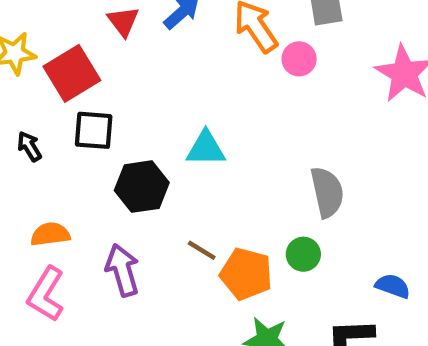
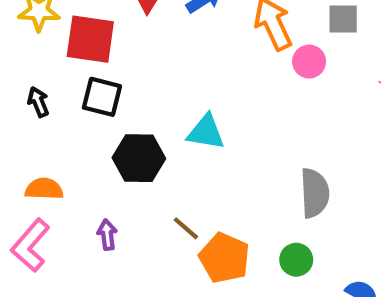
red square: (72, 73) -> (90, 39), turned 30
green circle: (303, 254) -> (296, 260), moved
purple arrow: (122, 270) -> (107, 235), size x0.6

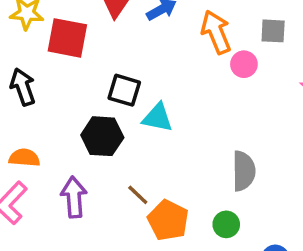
black square: (102, 97) -> (124, 90), moved
black arrow: (38, 102) -> (23, 87), size x1.5
purple arrow: (107, 235) -> (74, 197), size x1.6

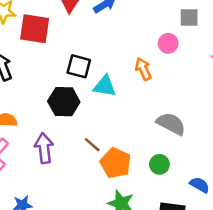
orange arrow: (216, 32) -> (143, 69), moved, size x0.7
gray semicircle: (244, 171) -> (171, 124), turned -60

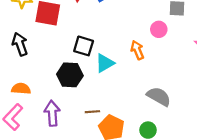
cyan triangle: (105, 86) -> (105, 63), turned -42
brown line: (92, 145) -> (92, 112), turned -48

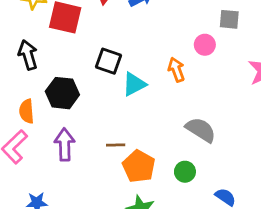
black hexagon: (70, 75) -> (62, 93), moved
orange semicircle: (21, 89) -> (27, 111), turned -102

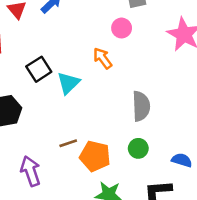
black square: (109, 61) -> (39, 69), turned -35
gray semicircle: (201, 130) -> (141, 106), turned 72
purple arrow: (65, 144) -> (31, 171), moved

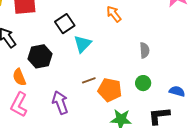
cyan triangle: (68, 83) -> (82, 44), moved
gray semicircle: (141, 106) -> (144, 50), size x0.7

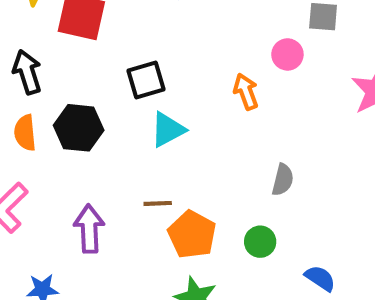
orange semicircle: (19, 77) -> (25, 133), moved

